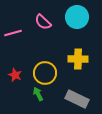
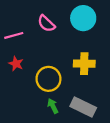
red star: (15, 75) -> (16, 64), moved
green arrow: (38, 94) -> (53, 106), moved

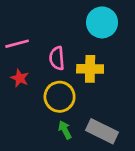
pink semicircle: (46, 24) -> (57, 58), moved, turned 42
yellow cross: (84, 64) -> (90, 69), moved

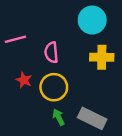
yellow cross: (90, 69) -> (102, 57), moved
red star: (20, 78) -> (24, 80), moved

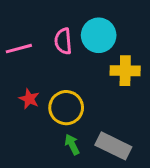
cyan circle: (92, 20) -> (99, 35), moved
pink semicircle: (51, 52) -> (63, 41), moved

